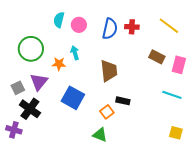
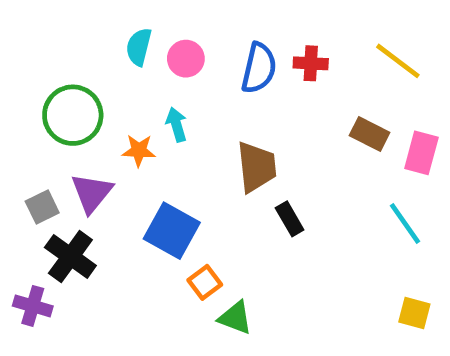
cyan line: (172, 95) -> (405, 224), turned 36
black rectangle: (123, 101) -> (290, 219), moved, turned 48
orange square: (107, 112) -> (205, 282), moved

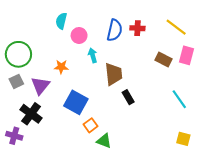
pink circle: (186, 59) -> (79, 35), moved
green circle: (73, 115) -> (18, 54), moved
cyan arrow: (176, 125) -> (93, 55), moved
pink rectangle: (421, 153) -> (187, 55), moved
gray square: (42, 207) -> (16, 81), moved

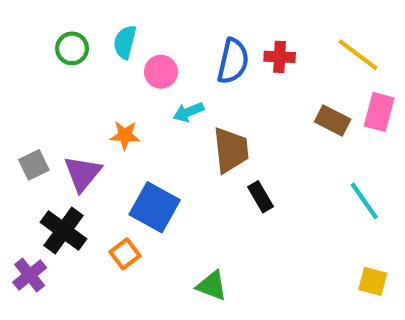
green circle: (18, 54) -> (72, 48), moved, size x0.6
cyan arrow: (93, 55) -> (189, 112), turned -96
orange square: (91, 125) -> (125, 254), moved
purple cross: (14, 136) -> (30, 275), turned 35

